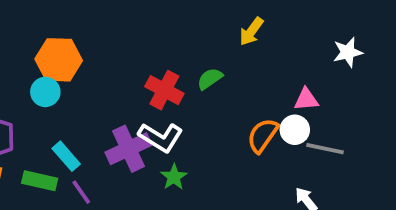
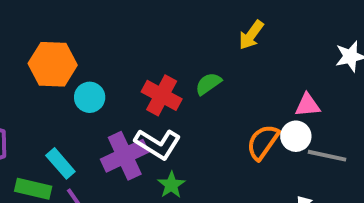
cyan circle: (45, 92) -> (90, 97), moved

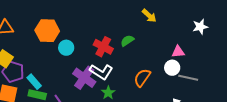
yellow arrow: (251, 35) -> (149, 16), turned -84
orange semicircle: (263, 142) -> (142, 78), moved
purple cross: (125, 156) -> (84, 78), turned -30
cyan rectangle: (60, 163) -> (34, 82), moved

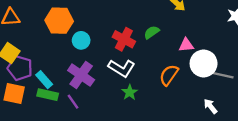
pink triangle: (178, 52) -> (186, 45), moved
white circle: (172, 68) -> (204, 63), size x1.5
purple cross: (84, 78) -> (81, 75), moved

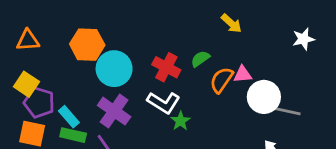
cyan circle: (81, 40) -> (114, 69), size x1.6
orange semicircle: (169, 75) -> (221, 80), moved
green star: (130, 92) -> (180, 121), moved

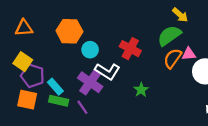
green semicircle: (200, 59) -> (169, 36), moved, size x1.6
cyan circle: (114, 69) -> (90, 50), size x0.6
white L-shape: (164, 103) -> (107, 71), moved

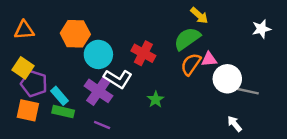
cyan circle: (90, 50) -> (98, 54), size x1.5
purple line: (82, 107) -> (102, 125), moved, turned -32

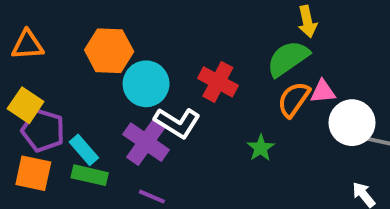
yellow arrow: (199, 16) -> (307, 22), turned 36
green star: (156, 99) -> (261, 148), moved

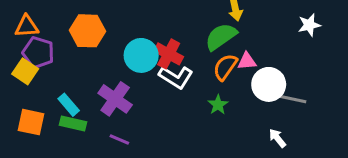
cyan circle: (146, 84) -> (141, 55), moved
white L-shape: (177, 123) -> (176, 77), moved
purple pentagon: (43, 130) -> (38, 53), moved
green star: (261, 148) -> (218, 105), moved

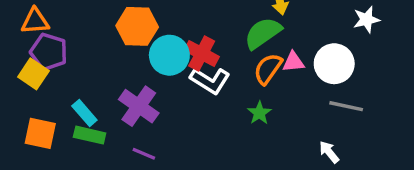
orange hexagon: (87, 31) -> (137, 26), moved
white circle: (269, 84) -> (334, 64), moved

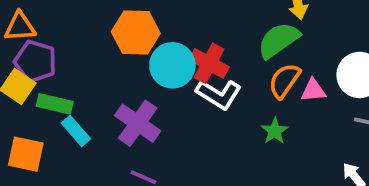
pink triangle: (293, 62) -> (313, 90), moved
green rectangle: (90, 135) -> (55, 104), moved

